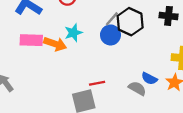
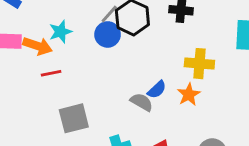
blue semicircle: (149, 79) -> (157, 90), turned -70
red line: (97, 83) -> (51, 73), moved

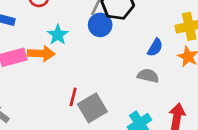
red line: (51, 73) -> (73, 97), moved, turned -48
blue semicircle: (157, 90) -> (155, 47), moved

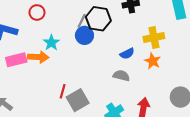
blue semicircle: (155, 47) -> (127, 54), turned 32

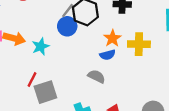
cyan star: (51, 43) -> (41, 46), moved
orange star: (153, 61) -> (112, 38), moved

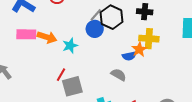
orange star: (112, 38) -> (139, 49), moved
yellow cross: (139, 44) -> (149, 39), moved

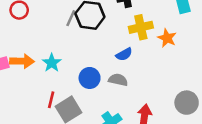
blue circle: (95, 29) -> (90, 78), moved
orange star: (139, 49) -> (167, 38), moved

